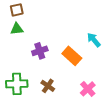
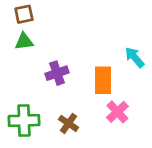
orange rectangle: (72, 56) -> (103, 80), turned 48
pink cross: (88, 89) -> (117, 112), moved

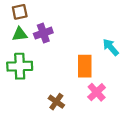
purple cross: (57, 73) -> (43, 33), moved
green cross: (24, 121) -> (20, 66), moved

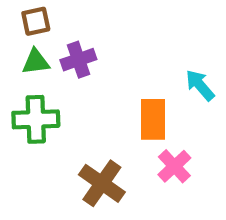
brown cross: (56, 102) -> (102, 183), size x1.5

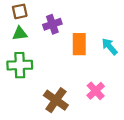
purple cross: (78, 60) -> (52, 24), moved
orange rectangle: (153, 119) -> (79, 44), moved

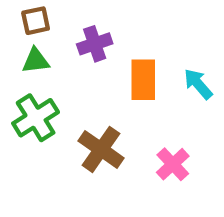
green cross: (20, 65) -> (36, 118), turned -30
brown cross: (56, 100) -> (101, 149), moved

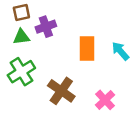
purple cross: (95, 44) -> (46, 27), moved

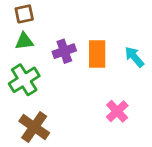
purple cross: (46, 27) -> (64, 51), moved
brown cross: (61, 91) -> (34, 127), moved

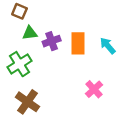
brown square: (24, 14) -> (19, 11), turned 35
green triangle: (24, 41) -> (30, 33), moved

